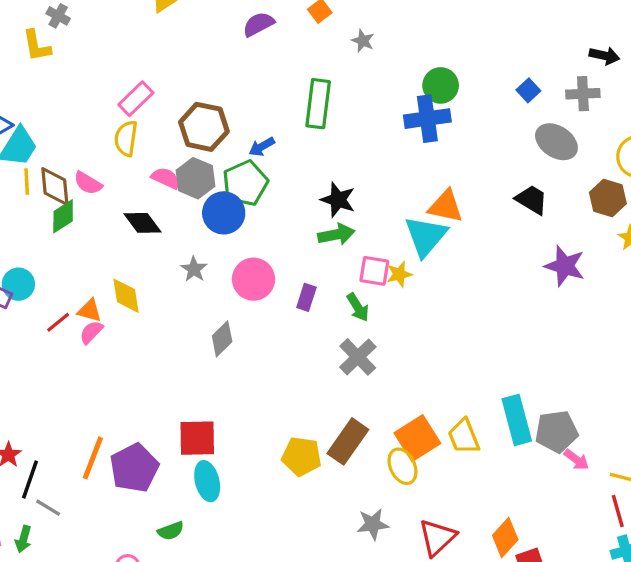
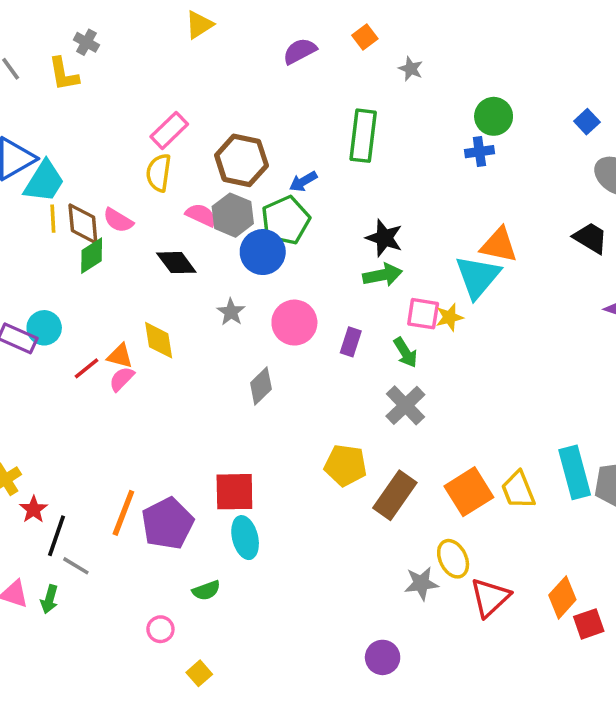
blue cross: (427, 119) -> (479, 152), size x0.6
yellow pentagon: (302, 456) -> (346, 465), moved
yellow ellipse: (403, 466) -> (453, 559), moved

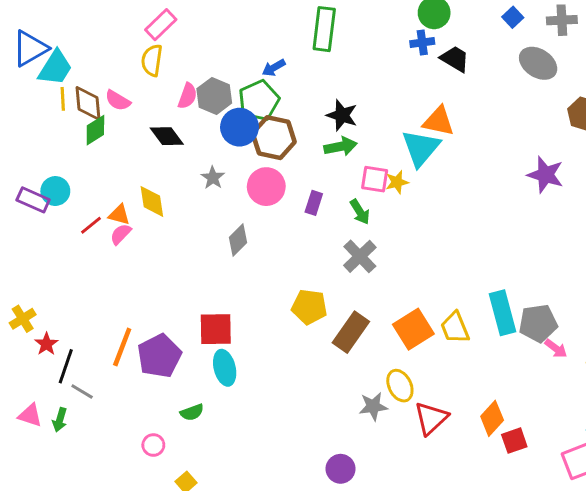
brown hexagon: (242, 160) -> (274, 138), moved
pink semicircle: (201, 215) -> (188, 96), turned 85
black trapezoid: (591, 238) -> (455, 59), moved

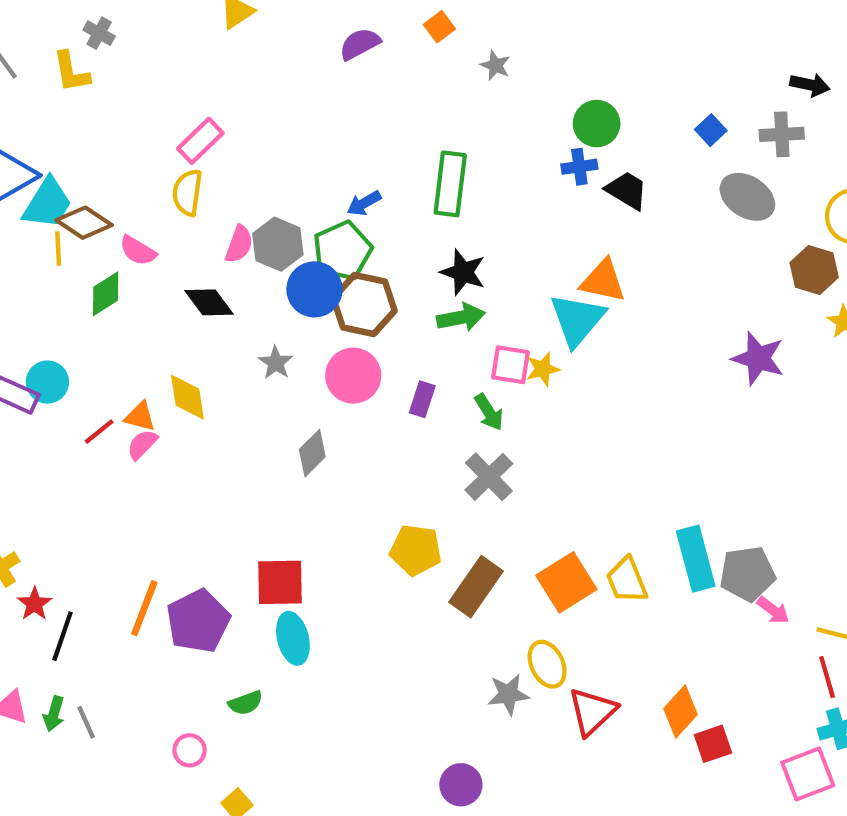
green rectangle: (324, 29) -> (450, 184), moved
brown diamond: (88, 103) -> (84, 223), moved, turned -51
gray line: (82, 392) -> (86, 722), moved, turned 35

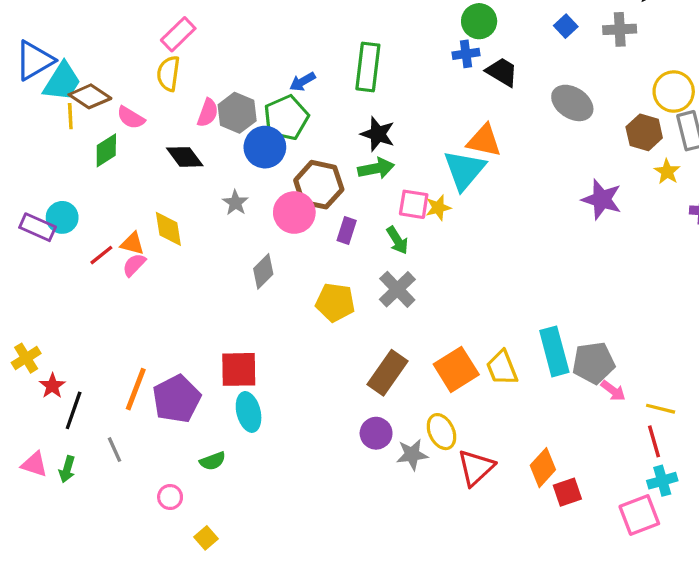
gray ellipse: (747, 197) -> (572, 103), moved
brown hexagon: (364, 304) -> (319, 185), moved
yellow pentagon: (416, 550) -> (335, 302), moved
gray line: (86, 722) -> (114, 450), moved
purple circle: (461, 785) -> (376, 433), moved

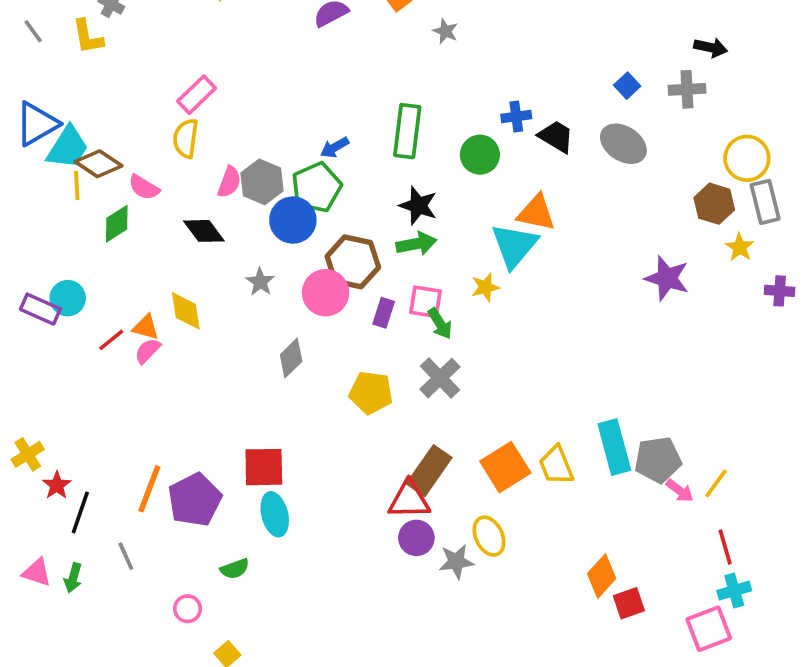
green circle: (479, 21) -> (480, 155), moved
gray ellipse: (572, 103) -> (623, 144), moved
pink square: (414, 204) -> (425, 302), moved
yellow line: (661, 409) -> (716, 483), moved, turned -68
red triangle: (476, 468) -> (409, 500), moved, turned 42

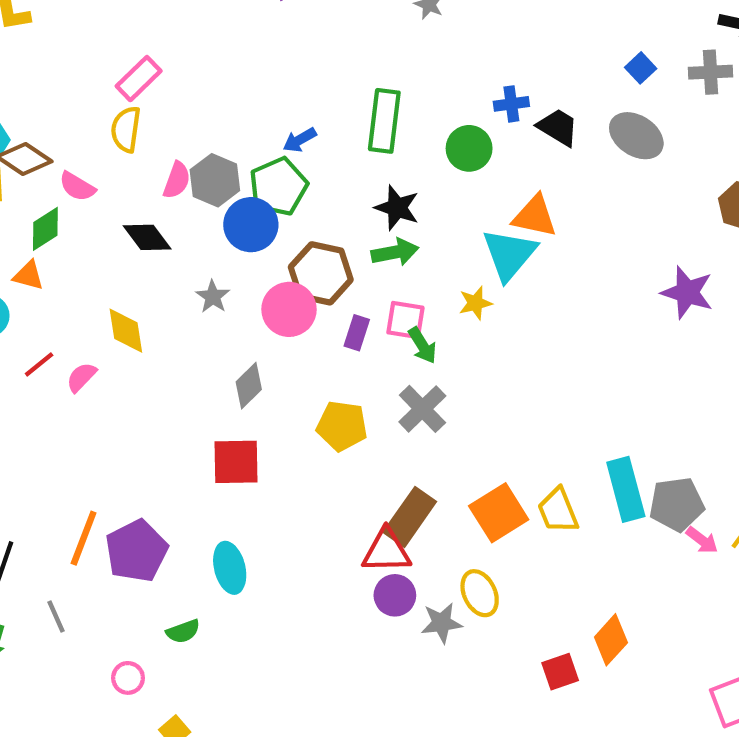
orange triangle: (146, 327) -> (28, 275), moved
red square: (264, 467) -> (236, 462), moved
red square: (629, 603) -> (560, 672), moved

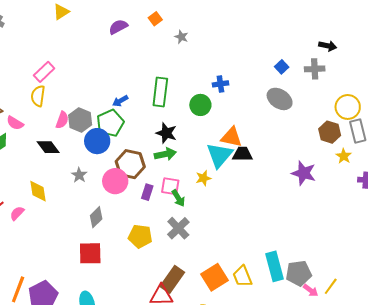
black trapezoid: (558, 127) -> (242, 154), moved, turned -30

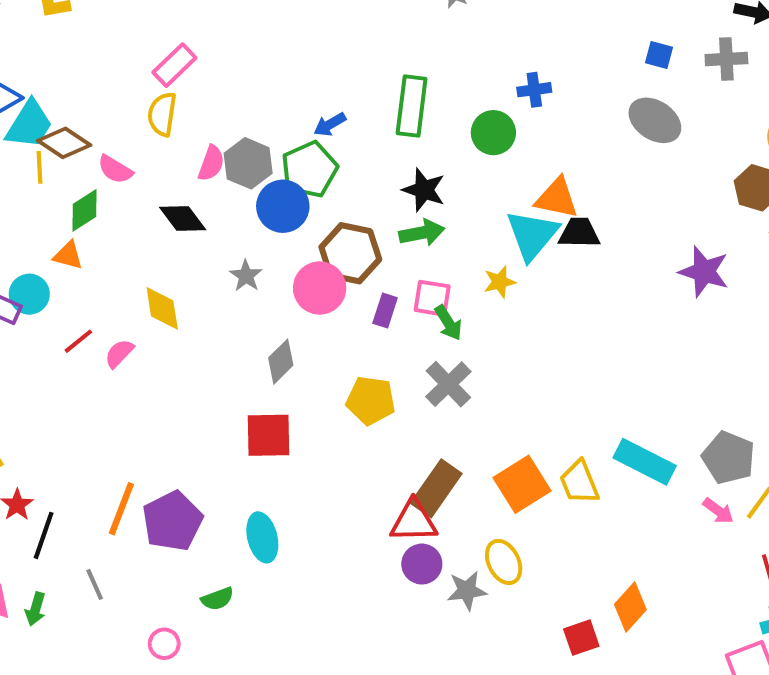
blue square: (282, 67) -> (659, 55), turned -32
cyan rectangle: (275, 266) -> (645, 462), turned -48
gray pentagon: (299, 273) -> (729, 458), moved, turned 30

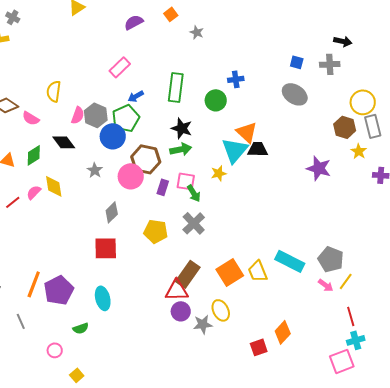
pink rectangle: (174, 65) -> (120, 67), moved
orange triangle: (557, 198) -> (247, 132), turned 30
green diamond: (84, 210) -> (34, 155), moved
pink semicircle: (119, 353) -> (34, 192), moved

